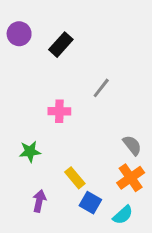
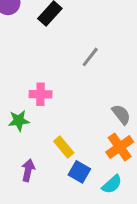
pink cross: (59, 111) -> (40, 94), moved

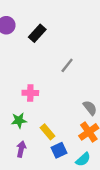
green star: (19, 121) -> (19, 120), moved
blue square: (79, 172) -> (59, 150), turned 35

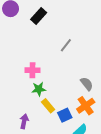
green star: (19, 120) -> (39, 89), moved
blue square: (59, 150) -> (65, 115), moved

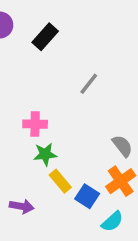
blue square: (65, 115) -> (87, 196), turned -32
purple arrow: (24, 121) -> (22, 206), turned 88

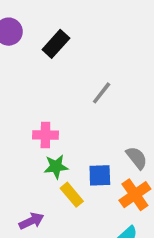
blue square: (87, 196) -> (100, 175), moved, turned -35
purple arrow: (22, 206) -> (31, 221), turned -35

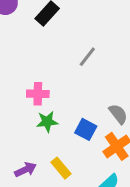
blue square: (100, 175) -> (86, 129), turned 30
yellow rectangle: (72, 195) -> (61, 168), moved

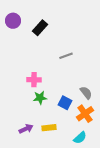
gray line: (87, 57) -> (66, 56), turned 32
yellow rectangle: (61, 168) -> (49, 128), turned -56

